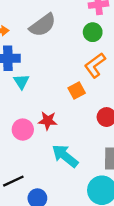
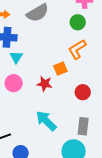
red star: (48, 121) -> (45, 84), moved
pink circle: (23, 130) -> (14, 83), moved

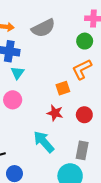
red star: (45, 84) -> (55, 113), moved

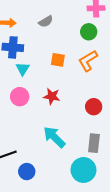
gray semicircle: (43, 28) -> (46, 21), size x0.6
orange square: (63, 88) -> (58, 60), moved, turned 32
red star: (55, 113) -> (52, 96), moved

